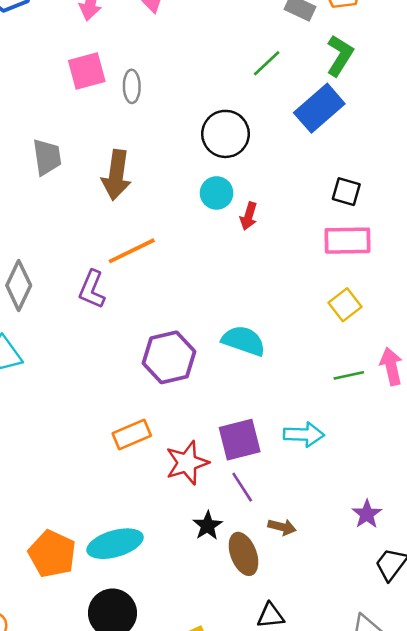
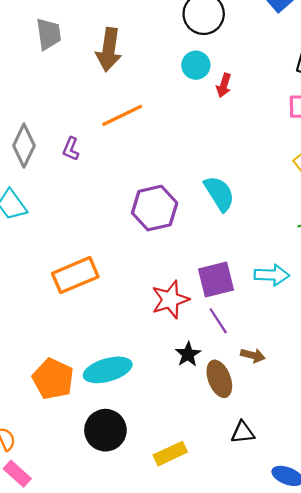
purple L-shape: (92, 289) -> (71, 149), moved, size x0.7
cyan semicircle: (243, 341) -> (219, 194), turned 39
orange rectangle: (132, 434) -> (75, 275), moved, size x1.4

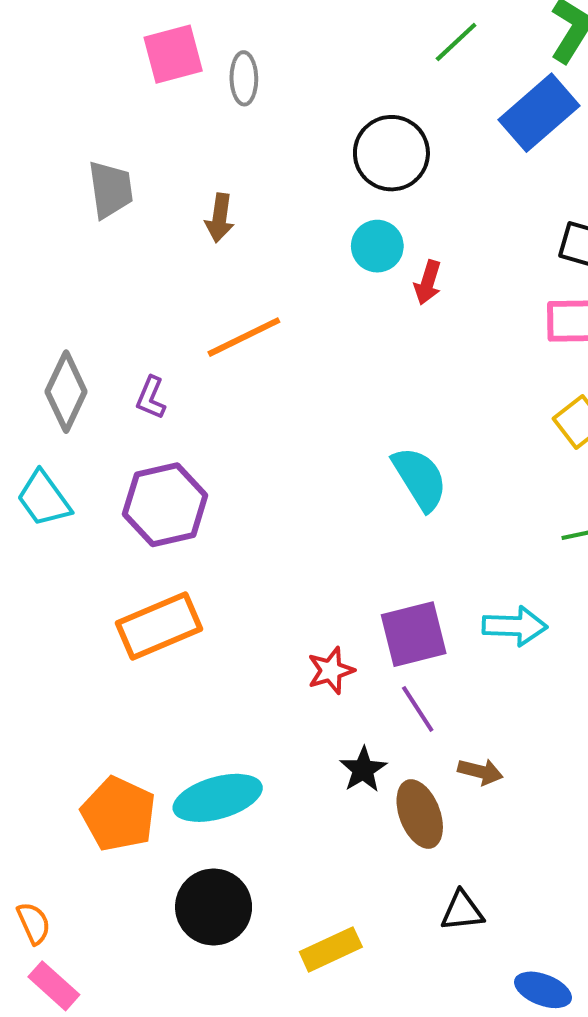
brown arrow: (109, 50) -> (220, 218), size x0.6
purple hexagon: (155, 208) -> (165, 505), moved
red star: (170, 300) -> (331, 671), size x0.7

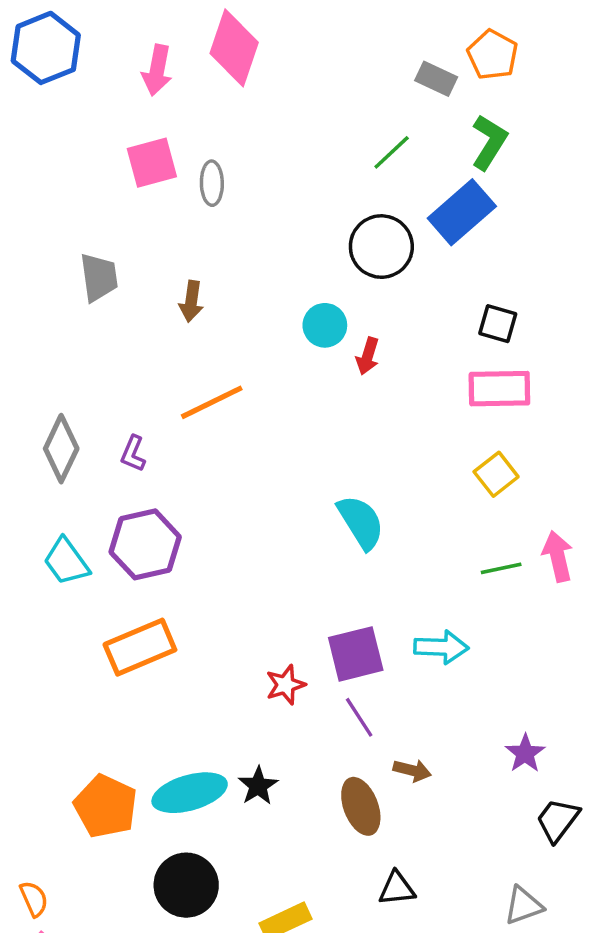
black circle: (391, 153) -> (381, 247), moved
cyan trapezoid: (44, 499) -> (66, 562), moved
black star: (363, 770) -> (258, 786), moved

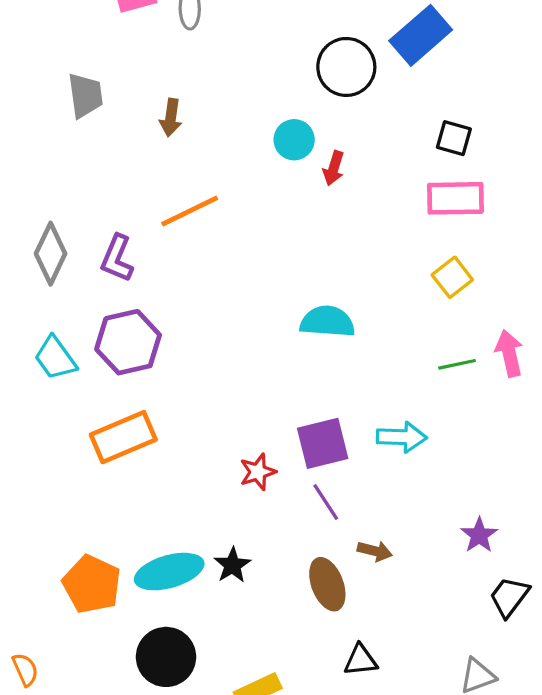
purple L-shape: (133, 454) -> (117, 258), size x1.4
cyan semicircle: (361, 522) -> (327, 322), turned -54

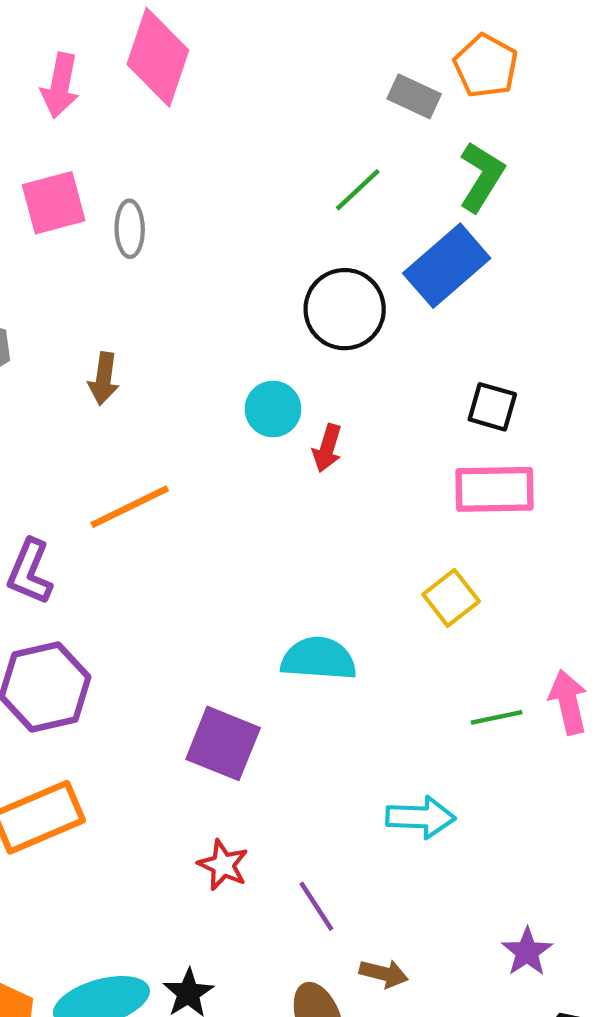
yellow square: (452, 277) -> (451, 598), moved
purple square: (323, 443) -> (223, 743), moved, turned 36
red star: (258, 472) -> (223, 865), turned -30

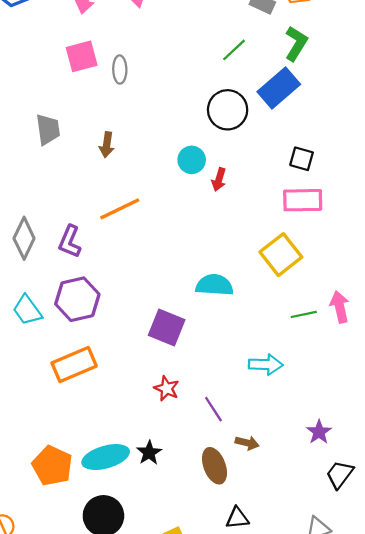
yellow square: (451, 598) -> (281, 255), size x1.5

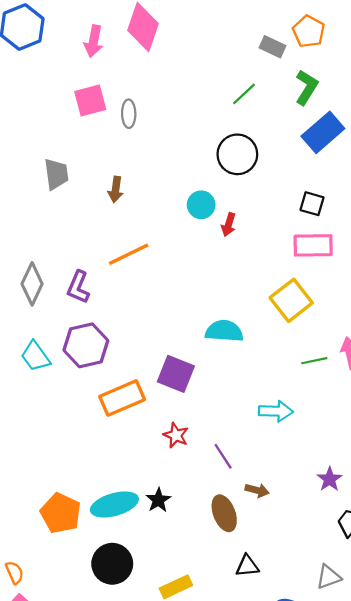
blue rectangle: (279, 88) -> (323, 132), moved
orange rectangle: (74, 365) -> (122, 398), moved

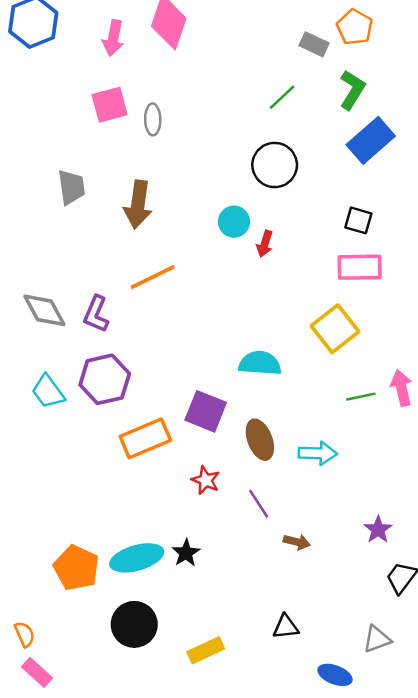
brown arrow: (116, 189) -> (138, 204), size x1.6
gray diamond: (32, 284) -> (44, 310), turned -54
brown ellipse: (224, 513) -> (260, 440), moved

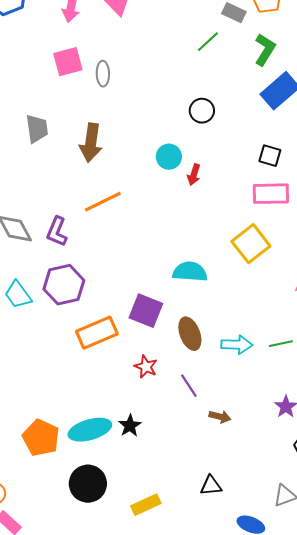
green line: (282, 97) -> (208, 42), moved
black circle: (275, 165) -> (202, 111), size x0.7
green line: (361, 397) -> (281, 344), moved

